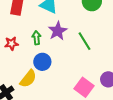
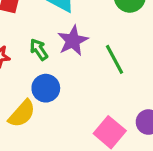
green arrow: (37, 38) -> (39, 50), turned -32

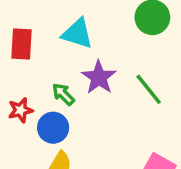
blue circle: (46, 88) -> (53, 128), moved

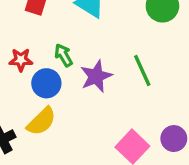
purple star: (99, 77) -> (96, 76), moved

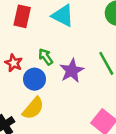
red star: (21, 60) -> (14, 63), turned 30

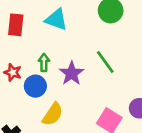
green arrow: (46, 57) -> (44, 62), turned 42
yellow semicircle: (33, 108) -> (53, 114), moved

